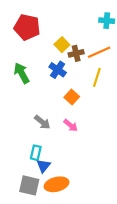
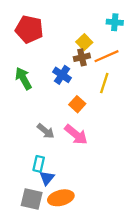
yellow square: (62, 45) -> (84, 42), moved
pink arrow: (71, 125) -> (76, 135), size x1.5

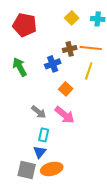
yellow square: (84, 42) -> (72, 18), moved
orange line: (107, 56) -> (91, 48), turned 30
blue cross: (62, 75) -> (53, 64), turned 35
cyan rectangle: (39, 164) -> (44, 135), moved

